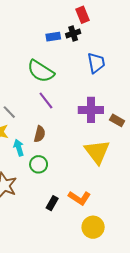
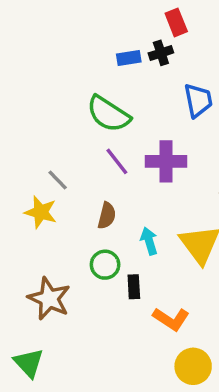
purple cross: (91, 110) -> (166, 161), moved
cyan arrow: (19, 148) -> (149, 241), moved
black rectangle: (52, 203) -> (134, 287), moved, turned -32

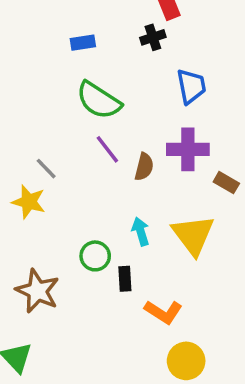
blue rectangle: (129, 58) -> (83, 43), moved
purple cross: (166, 161) -> (188, 149), moved
brown semicircle: (107, 216) -> (144, 167), moved

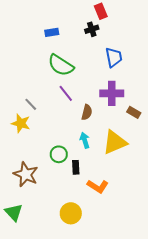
brown semicircle: (144, 167) -> (87, 112), moved
yellow triangle: (193, 235) -> (115, 142), turned 44
yellow circle: (186, 361) -> (71, 213), moved

